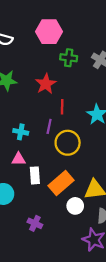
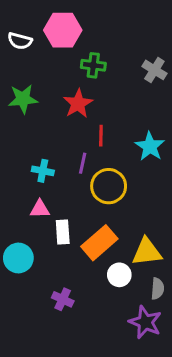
pink hexagon: (49, 32) -> (63, 30), moved
green cross: (69, 58) -> (93, 65), moved

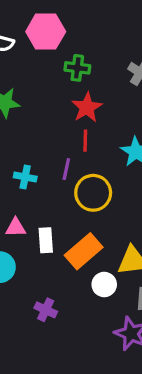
red star: (78, 104) -> (87, 107), moved
pink triangle: (40, 209) -> (16, 228), moved

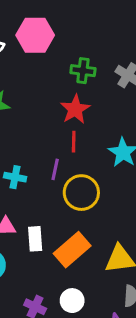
green cross: (77, 68) -> (83, 71), moved
white circle: (104, 285) -> (72, 301), moved

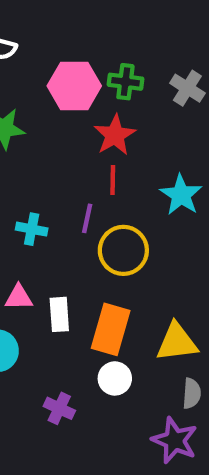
pink hexagon: (35, 35) -> (74, 86), moved
orange rectangle: (72, 250) -> (111, 329), turned -33
white circle: (72, 301) -> (115, 378), moved

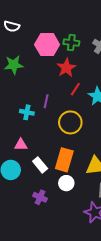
red line: (113, 180) -> (75, 89), moved, turned 32
purple line: (87, 218) -> (46, 101), moved
white rectangle: (59, 314) -> (40, 165), moved, turned -35

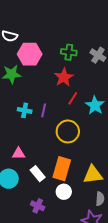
pink hexagon: (47, 45) -> (30, 54), moved
cyan cross: (27, 112) -> (25, 110), moved

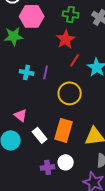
pink triangle: (19, 154) -> (21, 115), turned 40
white circle: (64, 192) -> (66, 162), moved
purple cross: (38, 206) -> (48, 167), moved, turned -32

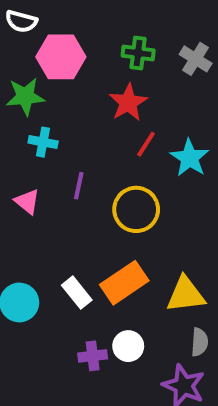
cyan cross: (27, 72) -> (43, 142), moved
purple line: (46, 72) -> (79, 186), moved
pink triangle: (21, 115) -> (27, 201), moved
orange rectangle: (64, 130) -> (124, 283), turned 40

